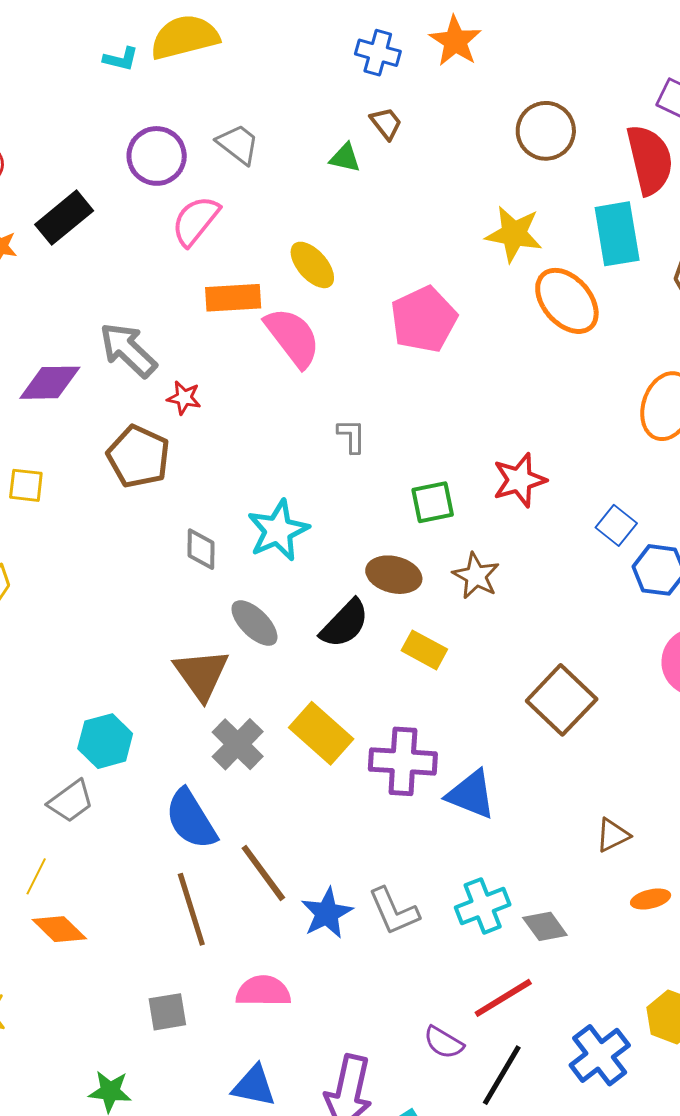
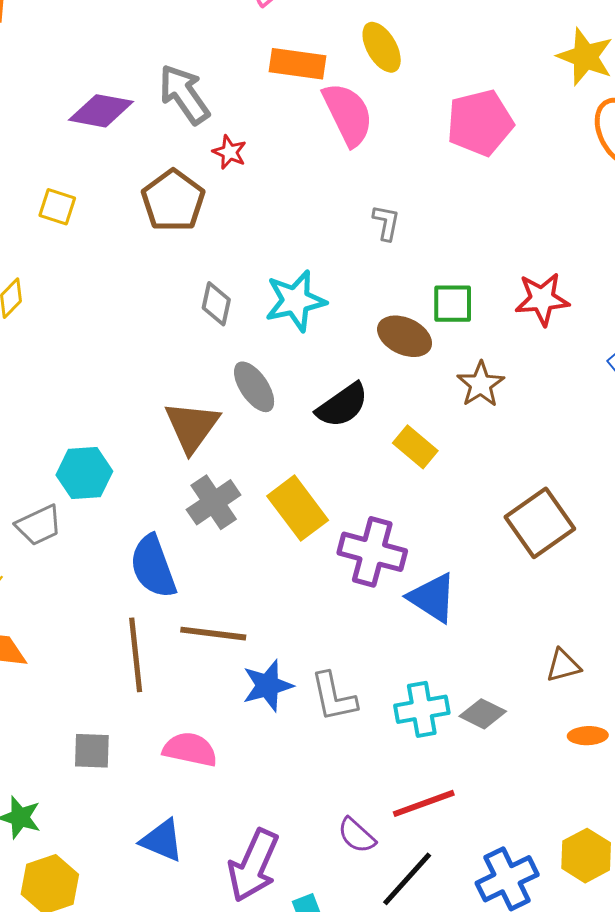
brown ellipse: (394, 575) -> (405, 336), moved
brown line: (263, 873) -> (213, 634), turned -58
gray diamond: (545, 926) -> (483, 714), moved, turned -39

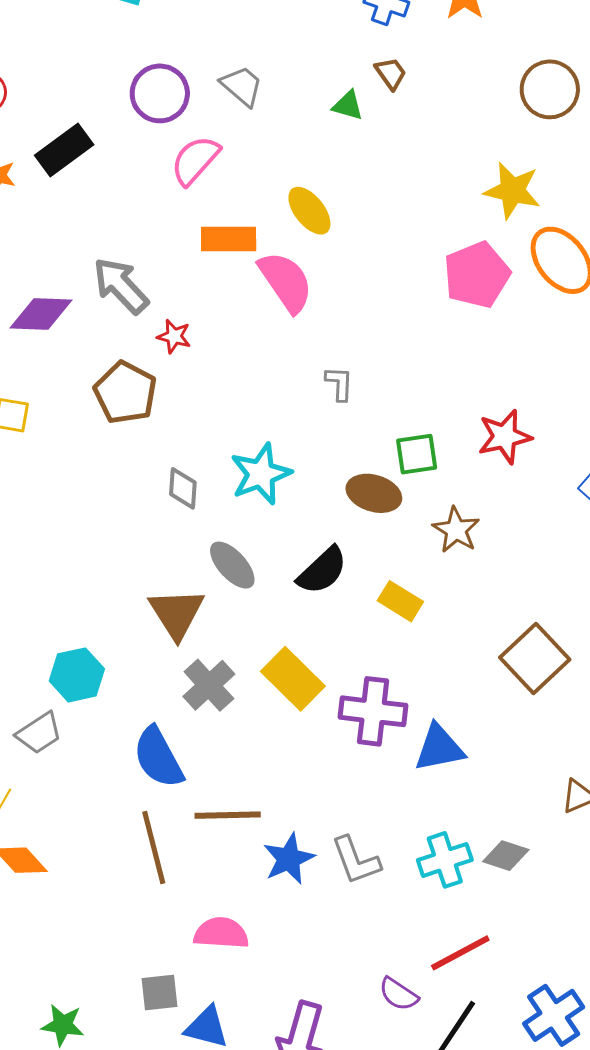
pink pentagon: (480, 123) -> (477, 275), moved
blue triangle: (432, 598) -> (439, 748), turned -36
gray square: (92, 751) -> (160, 992), moved

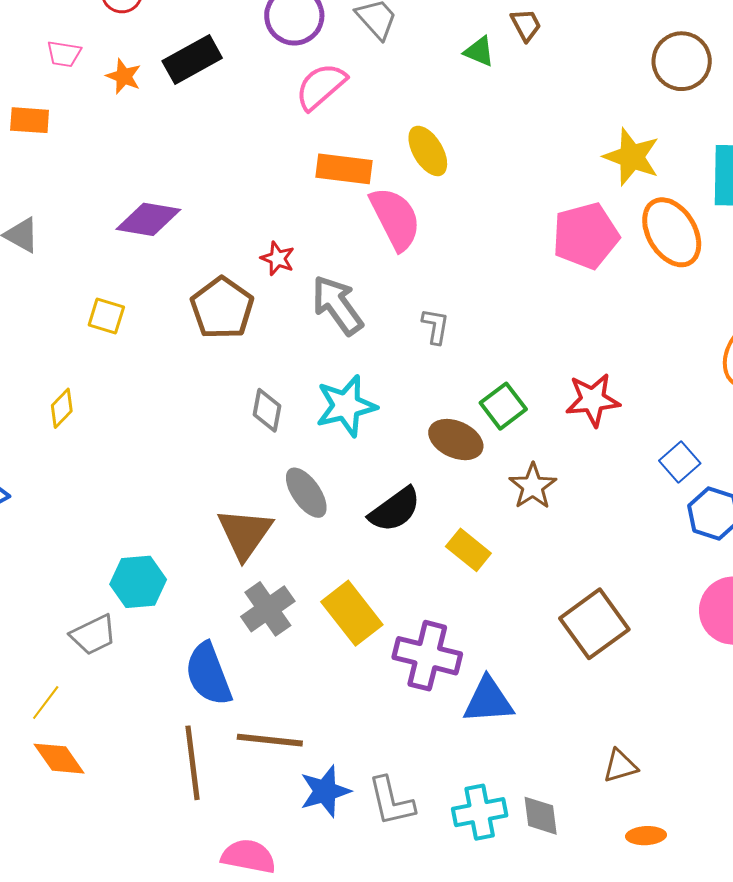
gray arrow: (121, 286) -> (337, 305), moved
green square: (417, 454) -> (503, 406), turned -36
gray diamond: (506, 856) -> (541, 816), turned 57

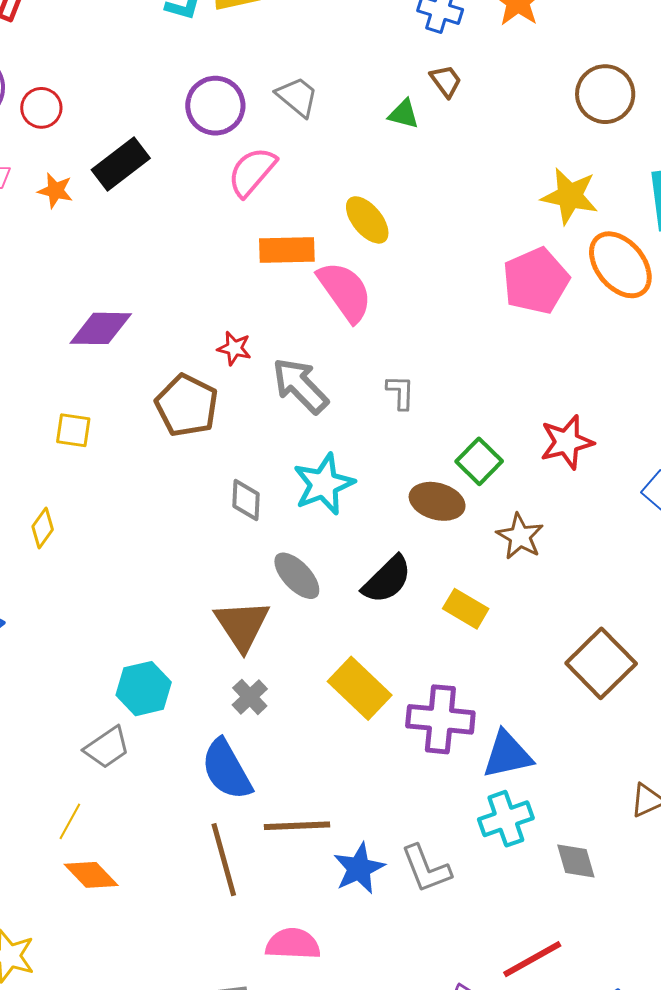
gray cross: (268, 609) -> (250, 697), moved, size x0.7
cyan cross: (480, 812) -> (506, 819), moved

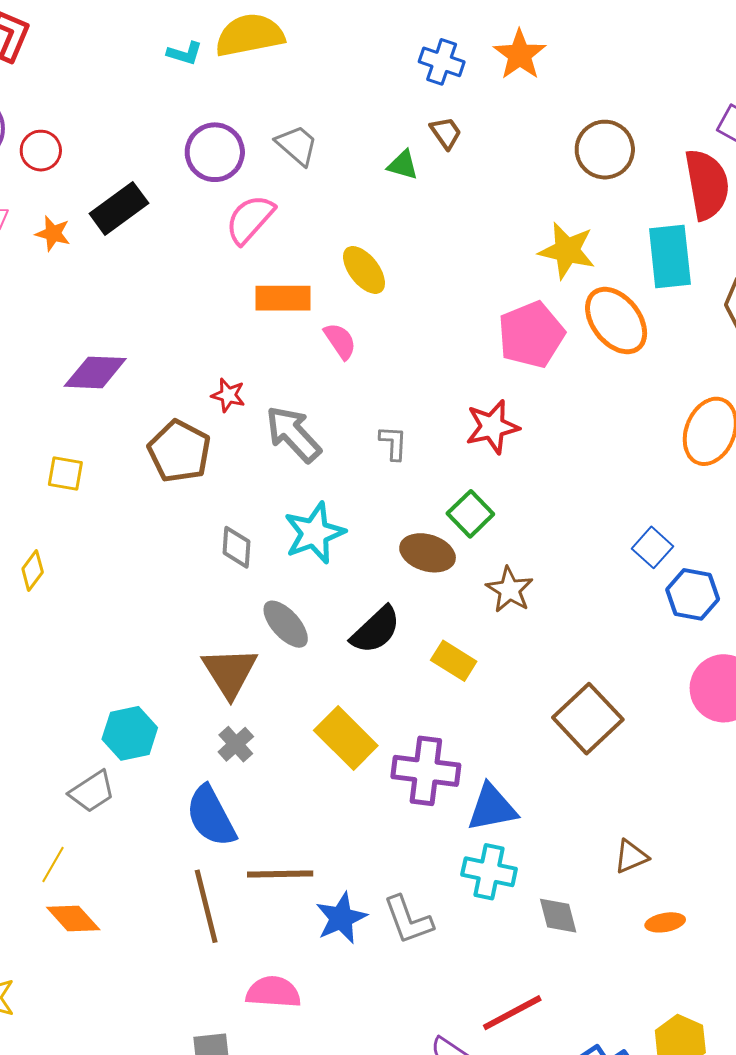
pink semicircle: (345, 292) -> (340, 341), size x0.6
red star: (567, 442) -> (492, 427), moved
cyan cross: (506, 819) -> (489, 872), turned 30

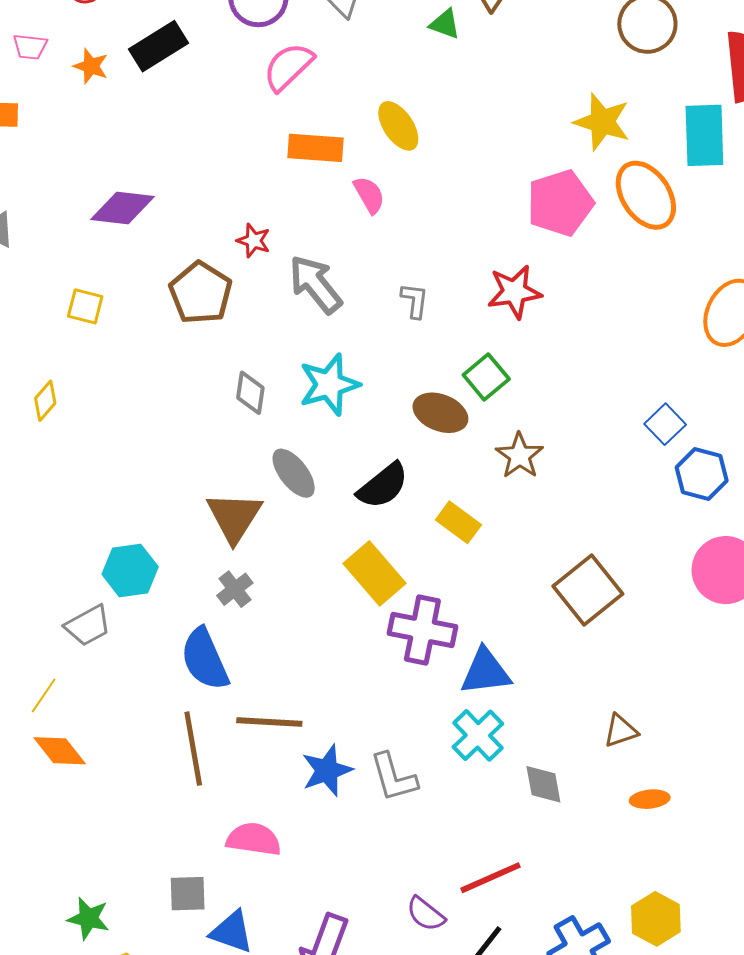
yellow rectangle: (346, 738) -> (374, 573), moved
cyan cross: (489, 872) -> (478, 735), turned 30

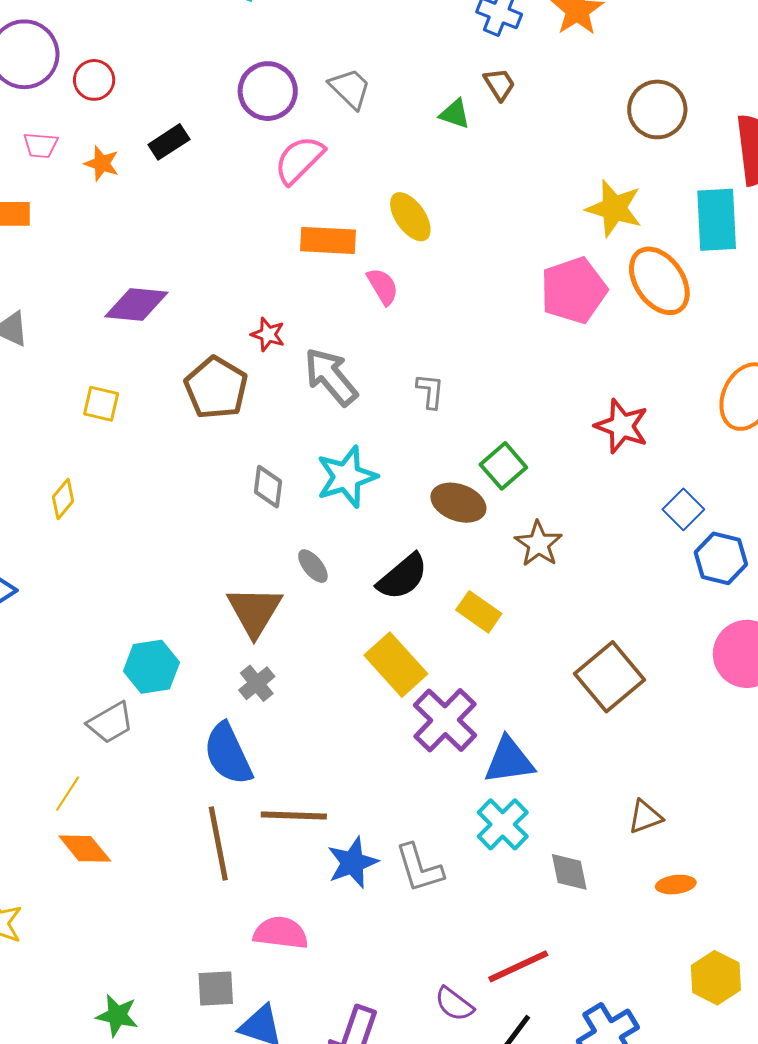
black rectangle: (159, 46) -> (169, 142), size x0.7
red star: (514, 292) -> (622, 426), moved, turned 30
gray ellipse: (294, 473) -> (313, 566), size x0.7
purple cross: (422, 630) -> (445, 720), turned 34
yellow hexagon: (656, 919) -> (716, 978), moved

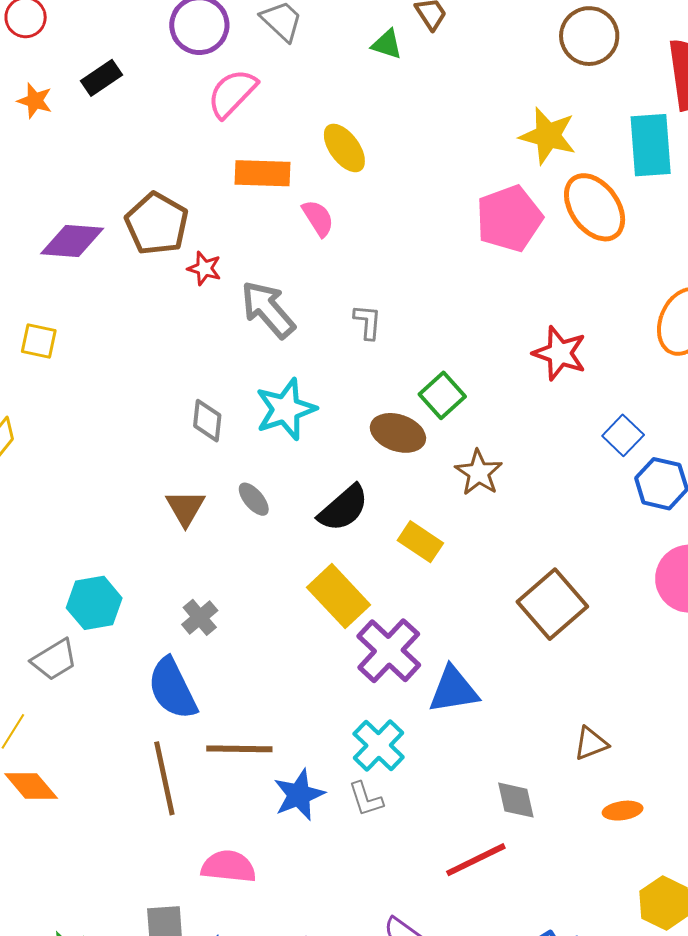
brown pentagon: (216, 388) -> (157, 224), moved
brown triangle: (254, 611) -> (185, 508), moved, size x0.7
cyan cross: (503, 824) -> (379, 745), moved
gray L-shape: (419, 868) -> (366, 799), size x0.7
red line: (518, 966) -> (476, 860), moved

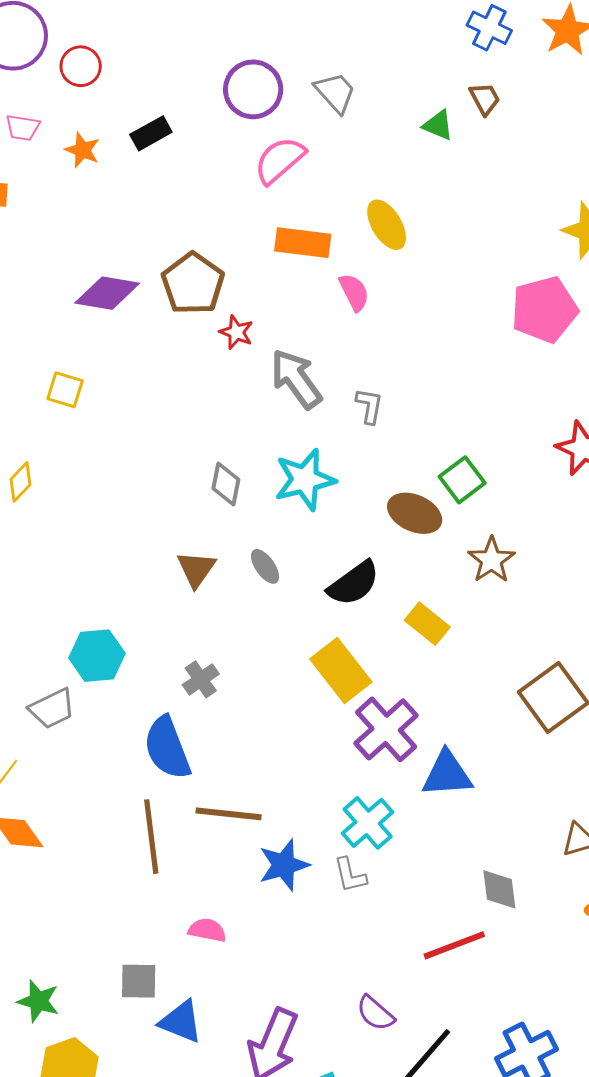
gray L-shape: (368, 322) -> (369, 406), moved
pink semicircle: (228, 867) -> (207, 930), size x0.7

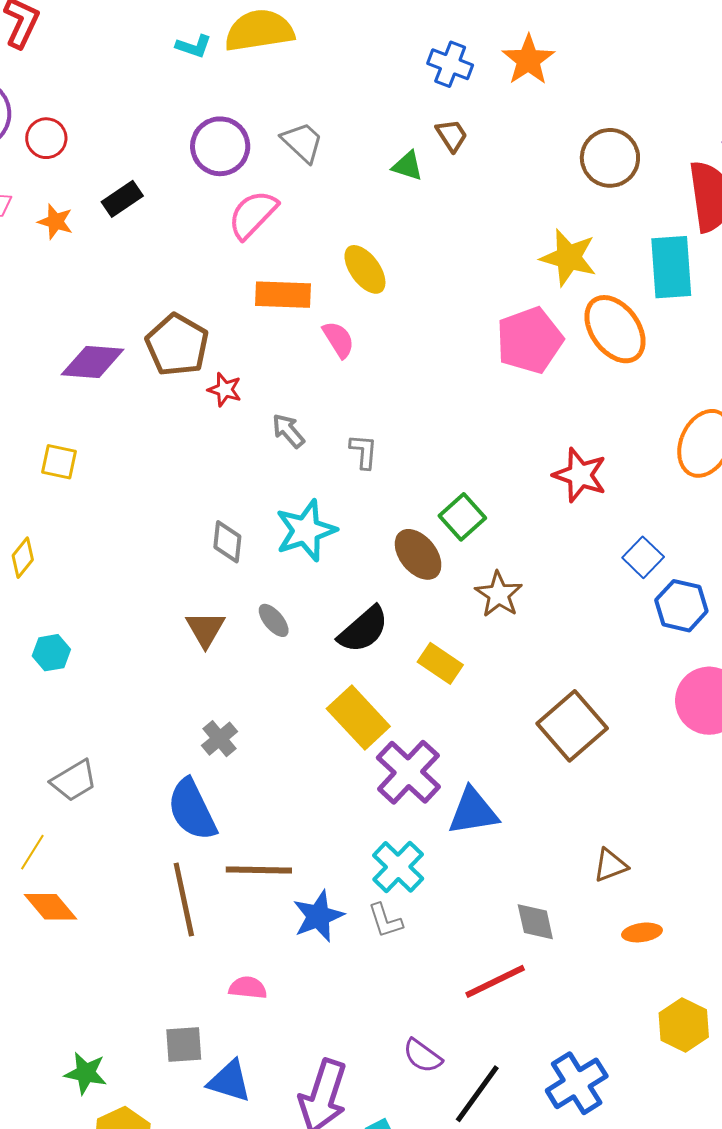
gray arrow: (296, 379) -> (288, 431), size x0.6
brown ellipse: (415, 513) -> (418, 554), turned 32
cyan hexagon: (97, 656) -> (51, 653), moved, size x0.7

